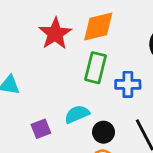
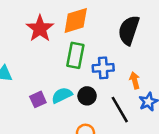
purple square: (41, 129) -> (38, 99), moved
black circle: (103, 132) -> (87, 96), moved

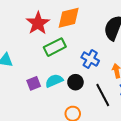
green rectangle: (75, 55) -> (55, 47), moved, turned 50
blue cross: (103, 68) -> (90, 59), turned 30

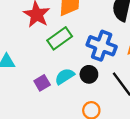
blue cross: (90, 59) -> (102, 46), size x1.4

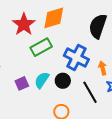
cyan semicircle: (65, 76) -> (42, 80), turned -30

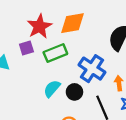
purple square: (22, 83) -> (26, 48), moved

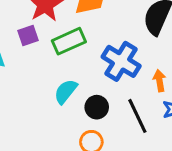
black circle: (74, 92) -> (97, 107), moved

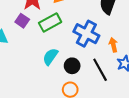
purple square: (28, 36) -> (22, 21), turned -32

